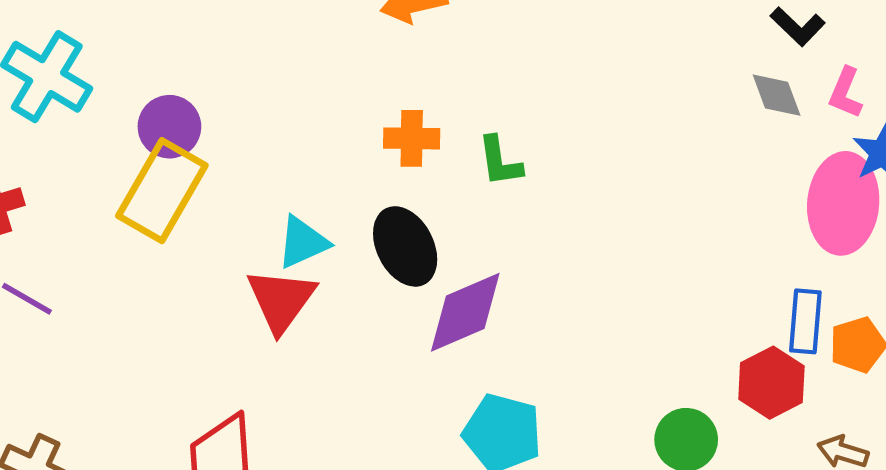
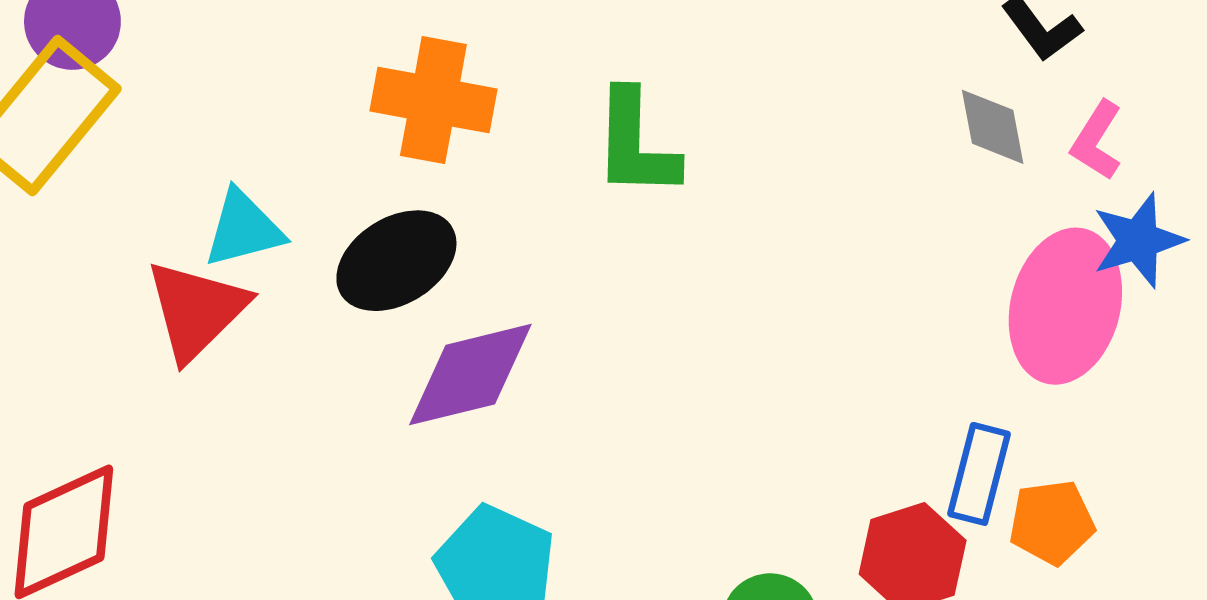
orange cross: (412, 138) -> (433, 100), size x1.4
green L-shape: (500, 161) -> (636, 144), moved, size x1.4
black ellipse: (405, 246) -> (396, 261), turned 76

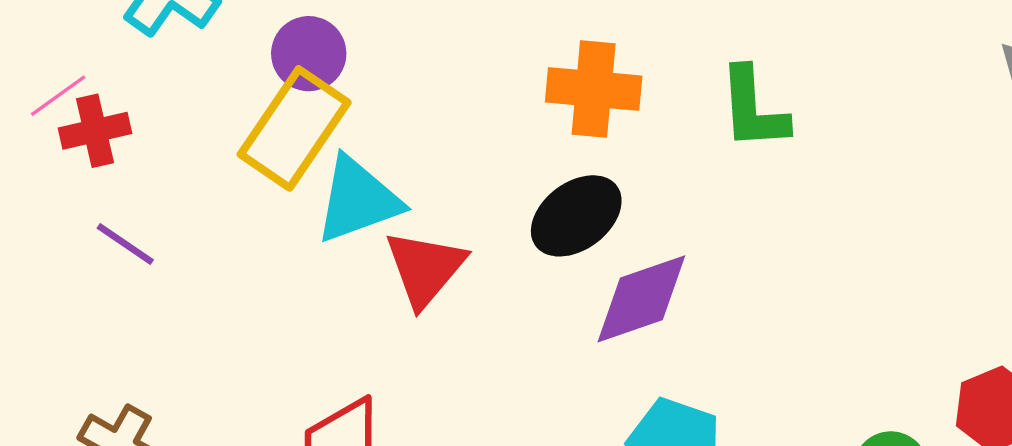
cyan triangle: (244, 229) -> (358, 200), moved, size x1.4

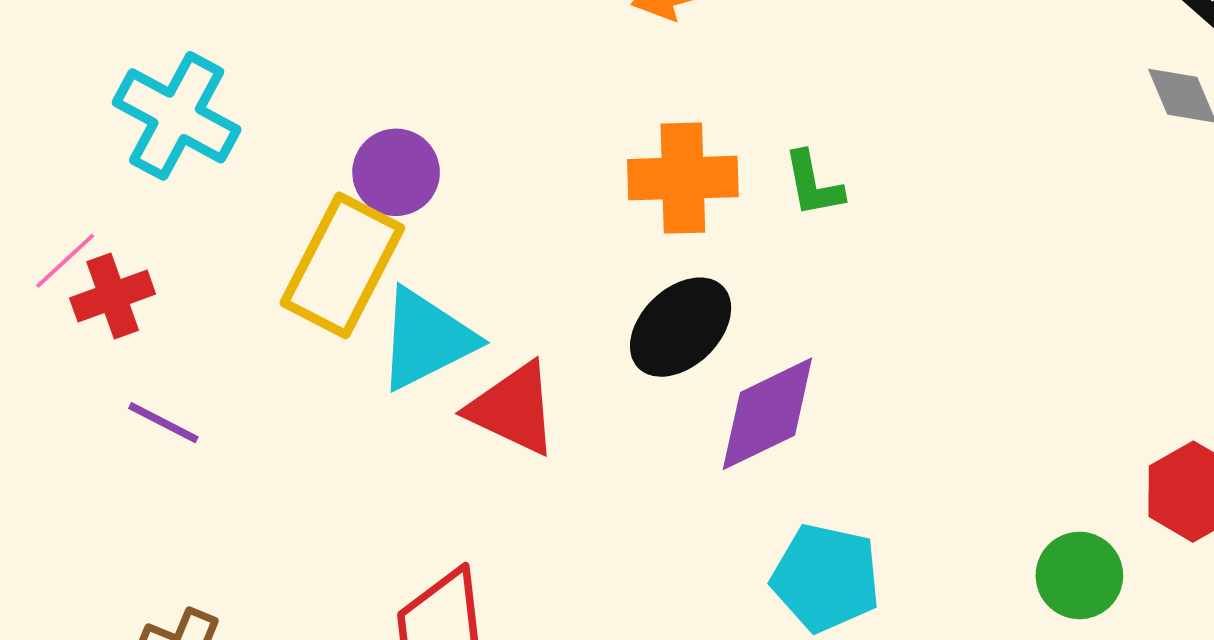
purple circle: (309, 54) -> (396, 172), moved
green L-shape: (753, 109) -> (813, 184), moved, size x0.7
red triangle: (425, 268) -> (513, 409), turned -38

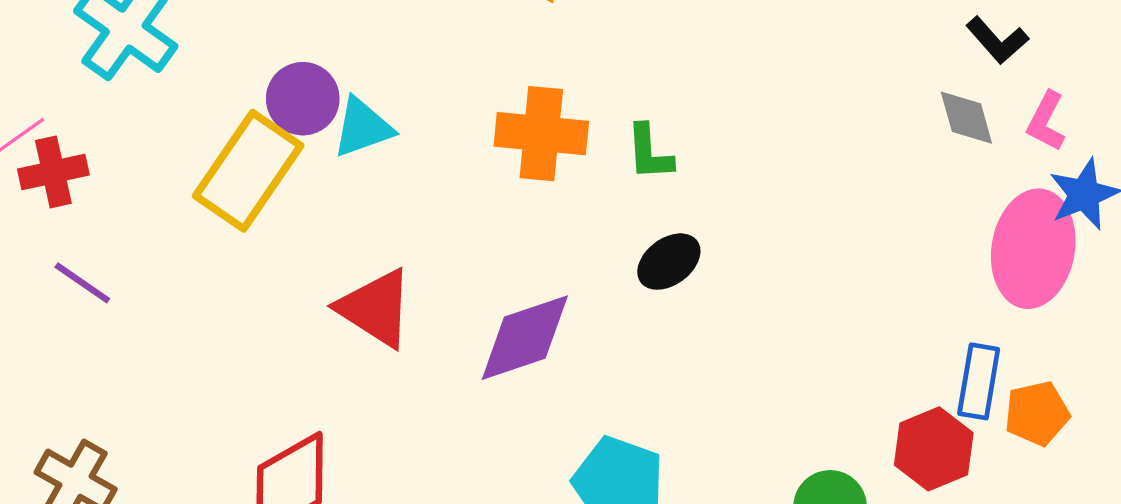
black ellipse: (681, 327) -> (669, 262), moved, size x0.7
cyan triangle: (426, 339) -> (363, 127), moved, size x0.7
purple diamond: (767, 414) -> (525, 338), moved

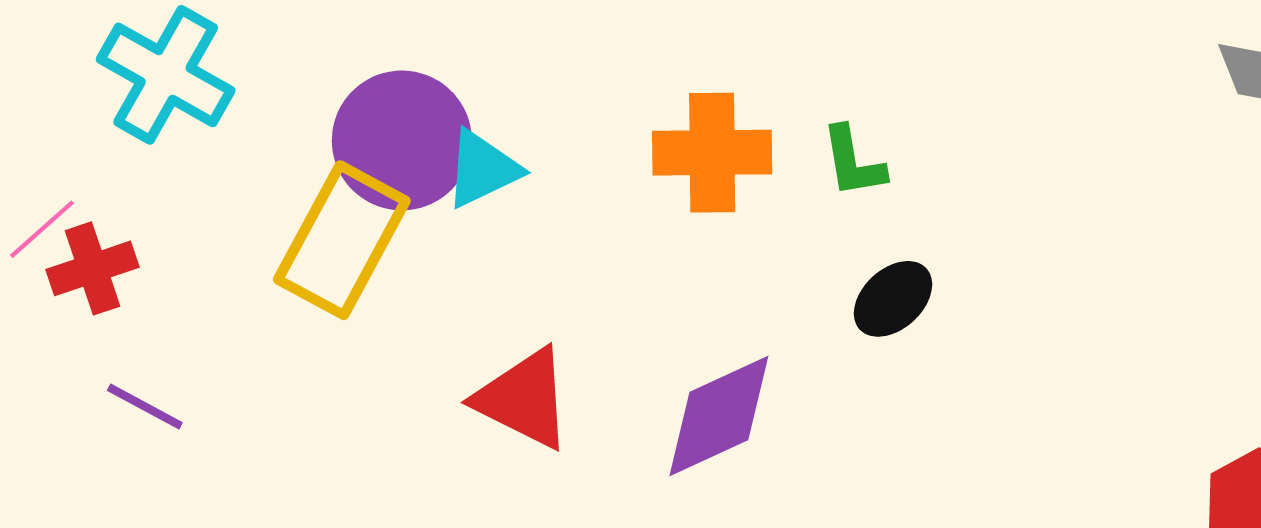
purple circle: (303, 99) -> (402, 140), size x1.5

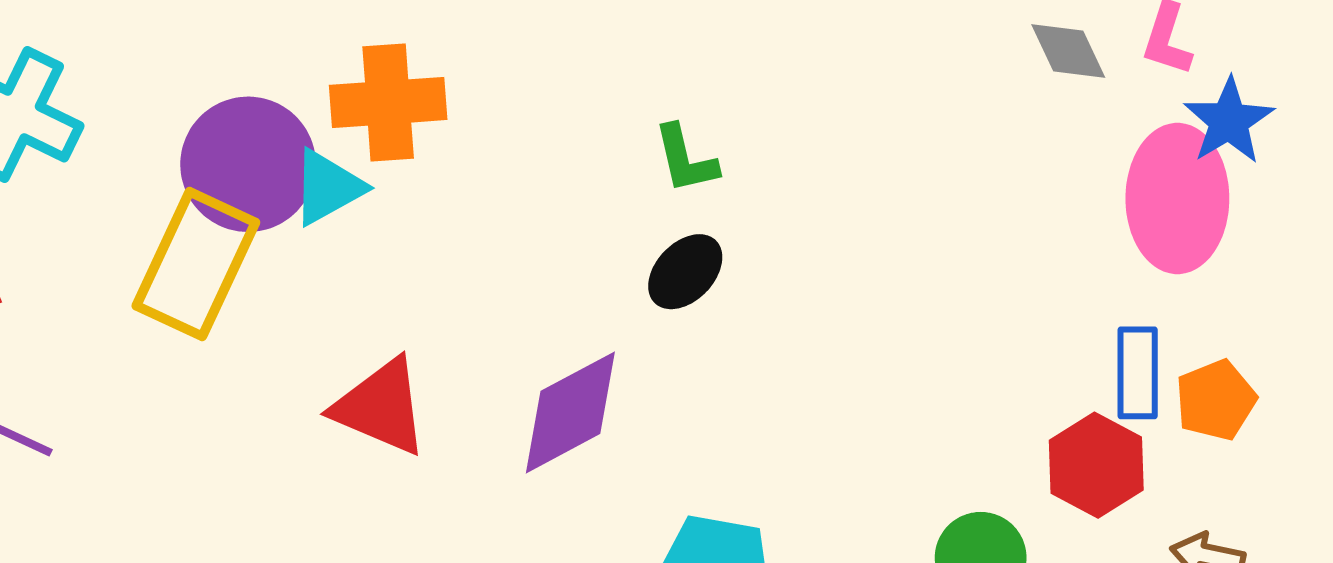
orange cross: (712, 153) -> (388, 102), moved
black ellipse: (893, 299) -> (685, 272), moved

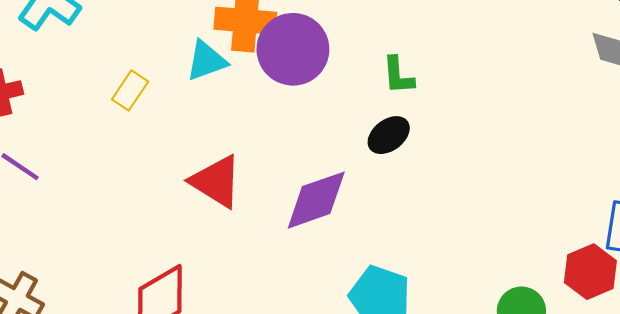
purple circle: (248, 164) -> (293, 49), moved
yellow rectangle: (196, 264) -> (130, 90), size x0.5

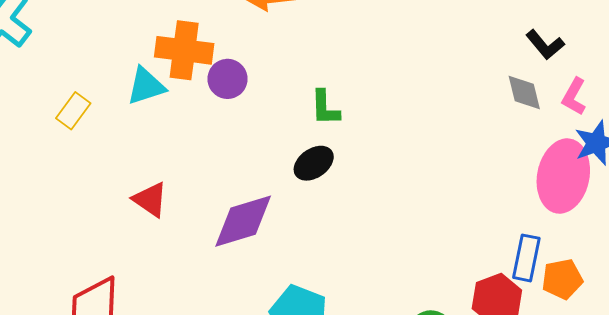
purple circle: (293, 49) -> (228, 79), size x0.6
red triangle: (216, 181) -> (150, 200), size x0.7

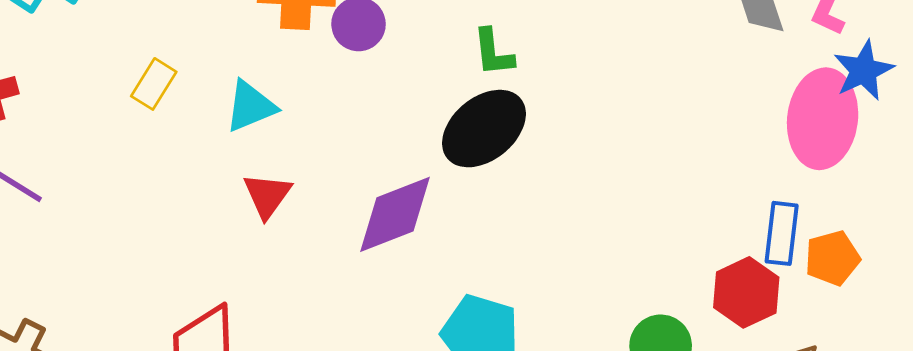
cyan triangle: (146, 86) -> (250, 106), moved
black ellipse: (314, 163) -> (484, 129), size x1.6
red triangle: (150, 200) -> (267, 195), turned 36

